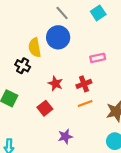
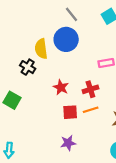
red square: (45, 108) -> (70, 112), moved, turned 32

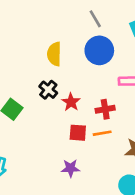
blue circle: (66, 39) -> (99, 50), moved
black cross: (28, 67) -> (48, 90), moved

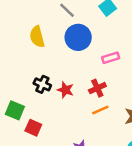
yellow semicircle: (54, 54) -> (37, 37), moved
red square: (78, 133) -> (33, 128), moved, turned 35

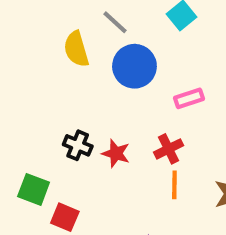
yellow semicircle: (37, 37) -> (76, 49), moved
orange line: (100, 110) -> (174, 185), turned -63

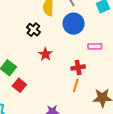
black cross: (78, 145) -> (33, 30), moved
red star: (116, 153) -> (45, 54), moved

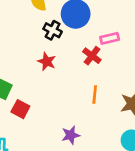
black cross: (33, 30) -> (53, 30), moved
red cross: (78, 67) -> (92, 56), moved, turned -32

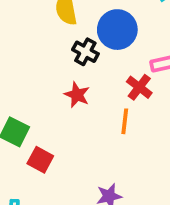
orange line: (95, 94) -> (125, 121), moved

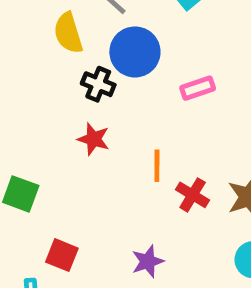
red cross: (139, 87) -> (193, 195), moved
red square: (40, 160) -> (62, 255), moved

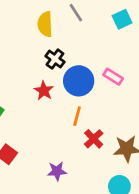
blue circle: (135, 52) -> (79, 81), moved
pink rectangle: (198, 88) -> (113, 77), turned 36

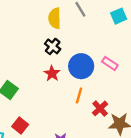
black cross: (55, 59) -> (53, 46), moved
red cross: (94, 139) -> (100, 108), moved

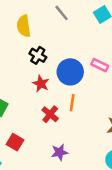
yellow semicircle: (55, 18) -> (24, 26), moved
red cross: (100, 108) -> (50, 114), moved

